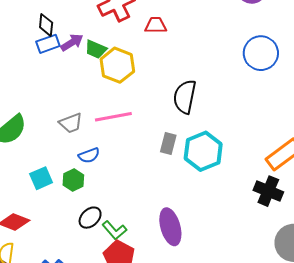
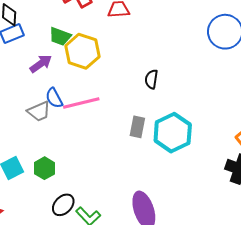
purple arrow: (72, 43) -> (41, 64), moved
black semicircle: (185, 97) -> (151, 79), size x0.6
blue semicircle: (89, 155) -> (54, 98), moved, turned 85

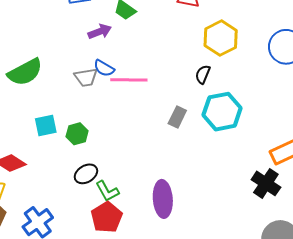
yellow hexagon: (82, 51) -> (221, 38), moved
blue semicircle: (54, 98) -> (104, 68), turned -45
cyan hexagon: (173, 133) -> (222, 112), moved

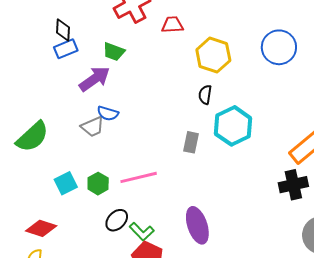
purple arrow: (100, 32) -> (95, 79), size x1.4
pink line: (129, 80) -> (139, 177), moved
black cross: (266, 183) -> (293, 185), turned -32

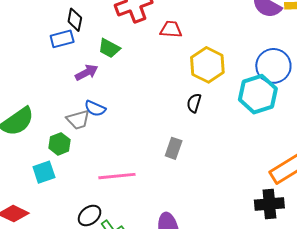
black diamond: (63, 30) -> (75, 20), moved
purple arrow: (95, 79) -> (87, 73), size x0.7
cyan hexagon: (233, 126) -> (258, 94), moved
green hexagon: (98, 184) -> (60, 144), moved

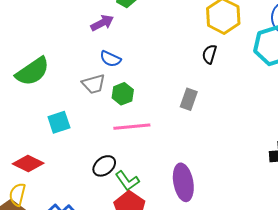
gray trapezoid: (78, 120) -> (94, 84), moved
green hexagon: (60, 144) -> (123, 94), moved

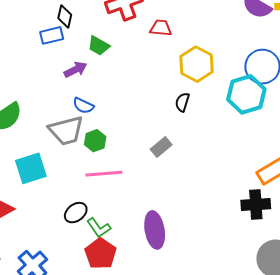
gray trapezoid: (94, 84) -> (66, 131), size x1.5
gray rectangle: (189, 99) -> (161, 147), turned 30
cyan square: (59, 122) -> (31, 168), size x1.4

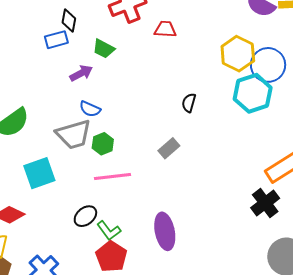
yellow hexagon: (197, 64) -> (238, 54), moved
black cross: (256, 204) -> (265, 203), turned -32

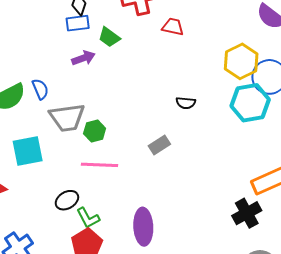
blue rectangle: (56, 40) -> (78, 23), moved
black semicircle: (189, 103) -> (186, 103), turned -108
blue semicircle: (90, 109) -> (40, 89), moved, turned -145

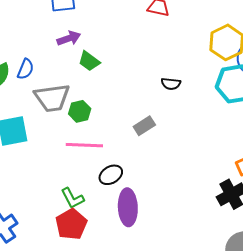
green trapezoid: (109, 37) -> (89, 61), moved
blue semicircle: (40, 89) -> (26, 69), turned 45
black ellipse: (67, 200) -> (111, 175), moved

